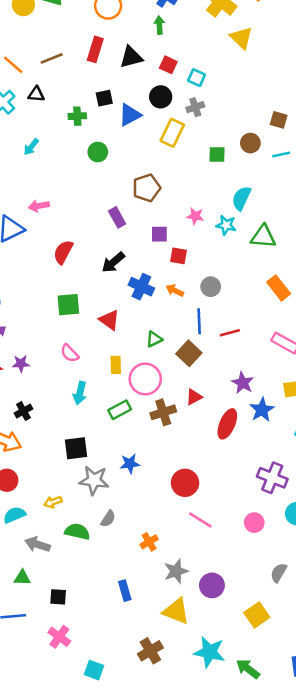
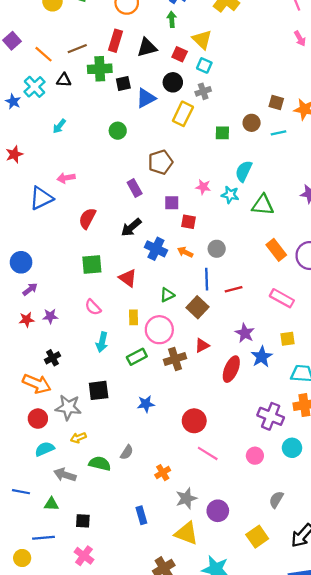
yellow triangle: (241, 38) -> (202, 40), moved
green cross: (77, 116) -> (100, 69), moved, size x1.5
gray star: (94, 480) -> (68, 407), moved

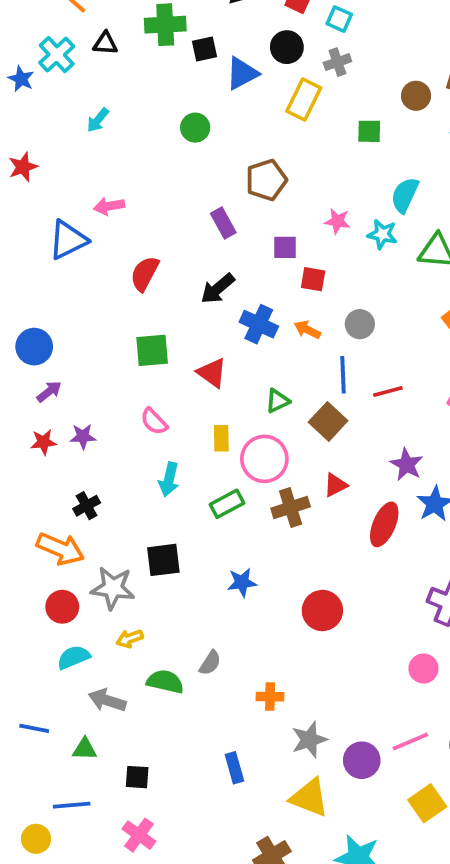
brown circle: (252, 123) -> (416, 96), moved
pink line: (208, 453) -> (410, 742), moved, turned -55
orange cross: (163, 473) -> (270, 697), turned 32

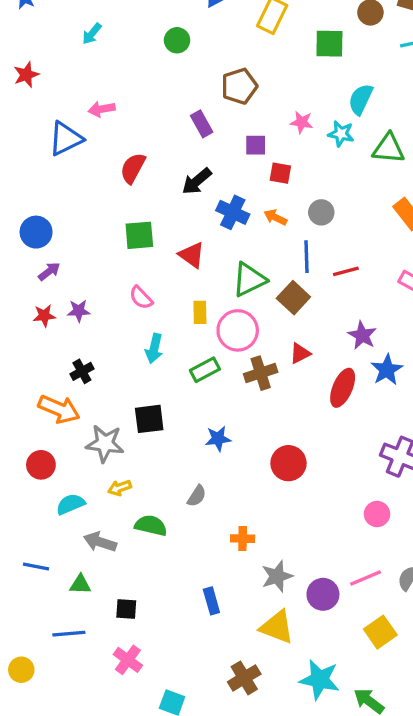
green square: (369, 131) -> (329, 44), size x1.4
green triangle: (278, 401) -> (249, 280), size x1.6
red circle: (62, 607) -> (41, 465), moved
gray semicircle: (210, 663) -> (197, 496), moved
yellow circle: (36, 839) -> (21, 670), moved

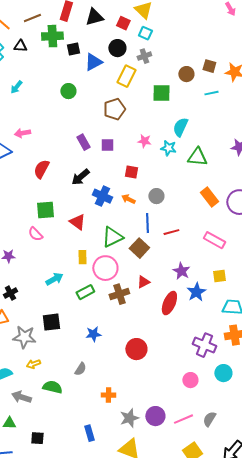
brown pentagon: (239, 86) -> (114, 109), moved
purple square: (256, 145) -> (107, 145), moved
pink semicircle: (141, 298) -> (35, 234), moved
cyan arrow: (154, 348) -> (54, 279), turned -132
purple circle: (323, 594) -> (155, 416), moved

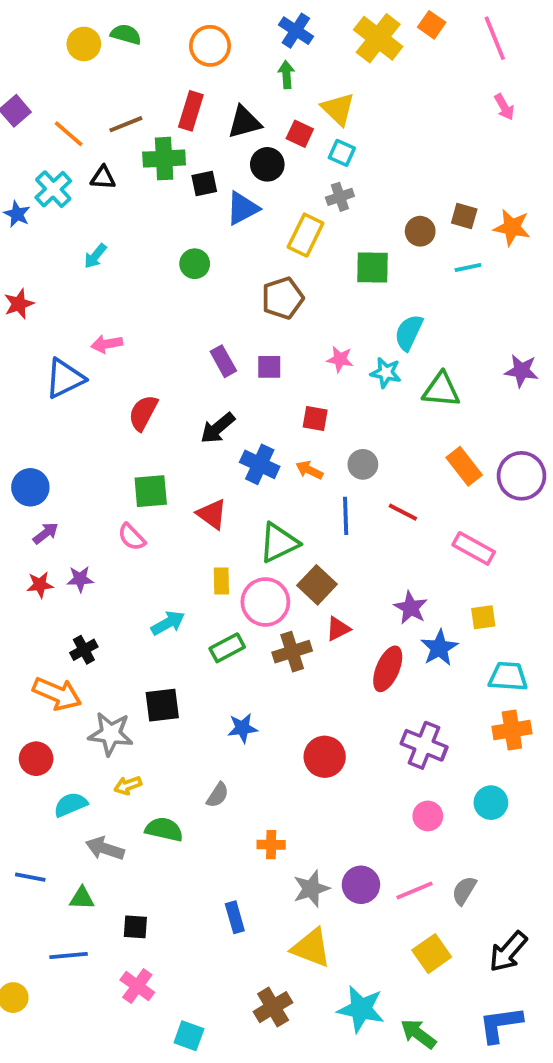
black circle: (117, 48) -> (267, 164), moved
red line: (171, 232) -> (403, 512), moved, turned 42
brown square: (139, 248) -> (317, 585), moved
purple cross: (204, 345) -> (424, 745), moved

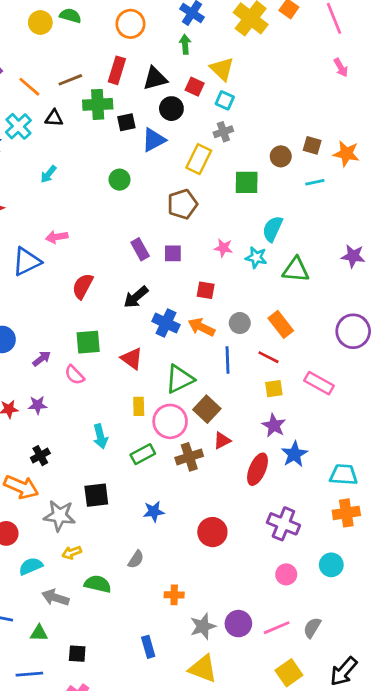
orange rectangle: (464, 466) -> (281, 324), moved
orange arrow: (309, 470) -> (201, 327), size x1.4
purple arrow: (46, 533) -> (42, 359), moved
yellow square: (483, 617) -> (274, 389), moved
cyan arrow: (168, 623) -> (100, 436), turned 105

